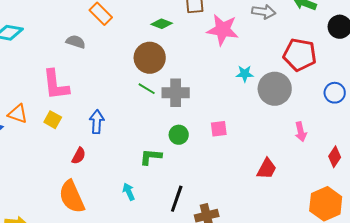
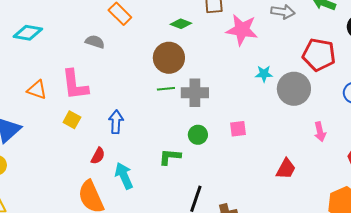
green line: (147, 89) -> (166, 89), turned -36
orange triangle: (18, 114) -> (37, 90), moved
cyan arrow: (129, 192) -> (124, 176), moved, size x1.5

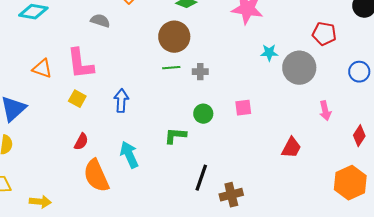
red pentagon: (319, 55) -> (324, 34), size x0.7
gray cross: (195, 93) -> (200, 72), size x0.6
red semicircle: (98, 156) -> (81, 142), moved

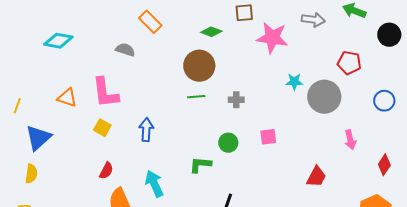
gray cross: (200, 72) -> (236, 100), moved

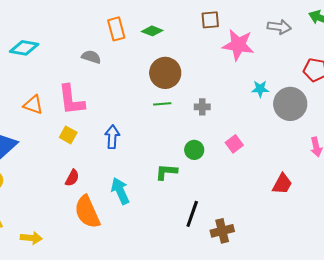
orange rectangle: (150, 22) -> (116, 29), turned 30
green diamond: (211, 32) -> (152, 31), moved
pink square: (268, 137) -> (234, 144), turned -30

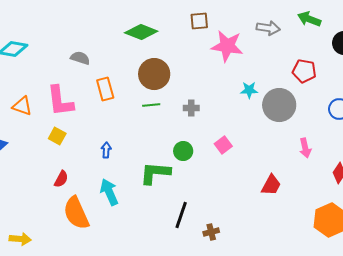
orange rectangle: (116, 29) -> (105, 89), moved
green diamond: (152, 31) -> (141, 32), size x1.5
blue arrow: (112, 137) -> (106, 150), moved, size x0.7
green L-shape: (166, 172) -> (155, 173), size x1.4
brown cross: (222, 231) -> (211, 232), size x0.7

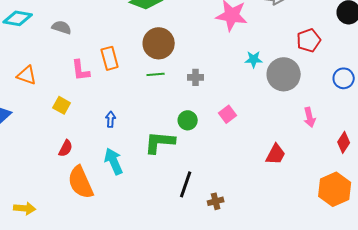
gray semicircle: (80, 58) -> (62, 27), moved
red pentagon: (304, 71) -> (309, 40), turned -30
pink L-shape: (60, 101) -> (81, 70), moved, size x0.7

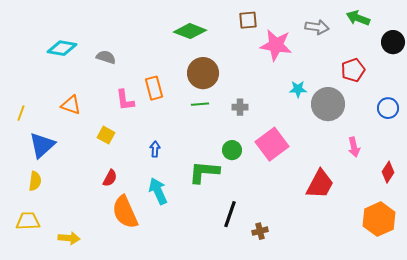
pink square: (228, 114) -> (272, 144), size x1.8
red trapezoid: (276, 154) -> (320, 184), size x1.4

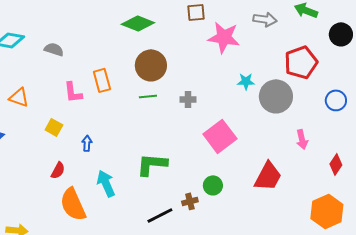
red pentagon: (353, 70) -> (301, 62), size x1.4
blue arrow: (155, 149) -> (87, 143), moved
green circle: (232, 150) -> (213, 185), moved
black line: (230, 214) -> (160, 215), moved, turned 44
brown cross: (260, 231) -> (190, 201), moved

